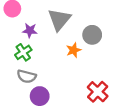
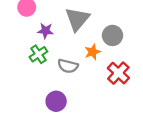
gray semicircle: (27, 76) -> (68, 66), moved
red cross: (98, 92) -> (118, 73), moved

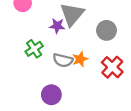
purple star: (46, 31) -> (57, 26), moved
orange star: (93, 52) -> (80, 59), moved

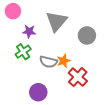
purple star: (57, 26) -> (29, 31), moved
red cross: (112, 67) -> (78, 77), moved

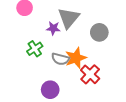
purple star: (29, 31) -> (53, 28), moved
orange star: (64, 61) -> (76, 58), size x1.5

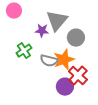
gray circle: (99, 32) -> (76, 38), moved
purple circle: (50, 90) -> (65, 87), moved

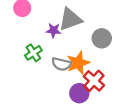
gray triangle: (57, 21) -> (70, 19), turned 30
gray circle: (76, 38) -> (102, 38), moved

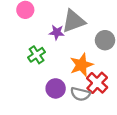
gray semicircle: (61, 64) -> (80, 94), moved
purple circle: (79, 93) -> (56, 88), moved

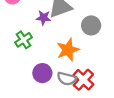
red cross: (97, 83) -> (83, 80), moved

